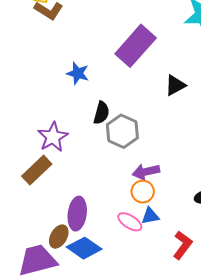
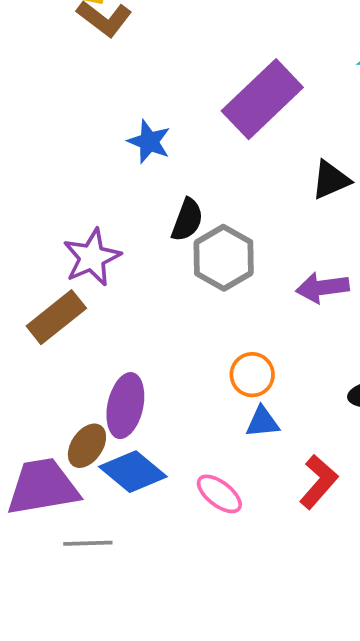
purple arrow: (146, 172) -> (322, 288), moved
pink ellipse: (130, 222) -> (219, 494), moved

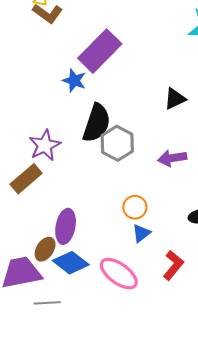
purple rectangle: (262, 99) -> (100, 51), moved
black semicircle: (187, 220) -> (97, 123), size x1.6
blue triangle: (262, 422) -> (141, 233), turned -30
pink ellipse: (219, 494) -> (119, 274), size x1.5

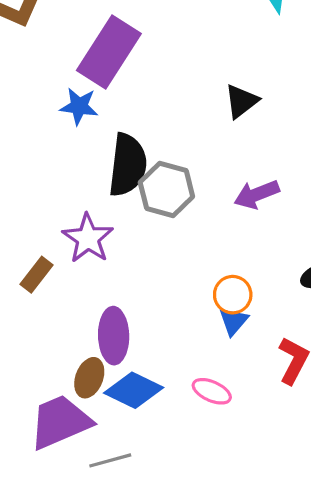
purple star: (45, 145) -> (88, 238), moved
brown rectangle: (26, 179) -> (37, 275), size x0.7
orange circle: (135, 207) -> (233, 295), moved
pink ellipse: (119, 274) -> (212, 391), size x0.6

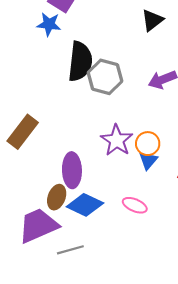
purple star: (88, 238) -> (117, 140), moved
brown rectangle: (37, 275) -> (23, 132), size x1.5

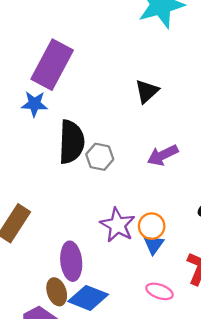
gray hexagon: (105, 77) -> (100, 157), size x0.7
brown ellipse: (57, 197) -> (57, 292), turned -35
pink ellipse: (135, 205) -> (160, 291), moved

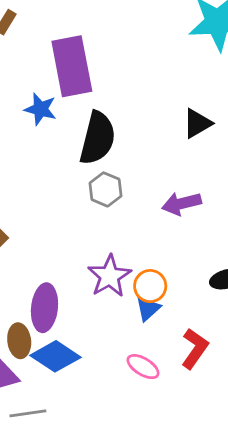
purple rectangle: (52, 65) -> (72, 66), turned -51
black triangle: (147, 91) -> (197, 123), moved
black semicircle: (71, 142) -> (97, 138), moved

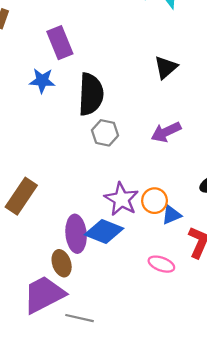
purple rectangle: (72, 66) -> (60, 43), size x0.7
blue triangle: (148, 309) -> (172, 215), moved, turned 30
blue diamond: (55, 356) -> (104, 231), moved
gray line: (28, 413) -> (80, 318), turned 32

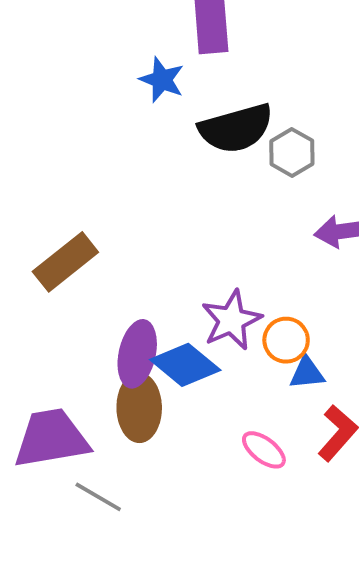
black semicircle: (91, 94) -> (236, 128), turned 54
gray hexagon: (105, 133) -> (292, 152), moved
brown ellipse: (62, 263) -> (139, 408), moved, size x1.4

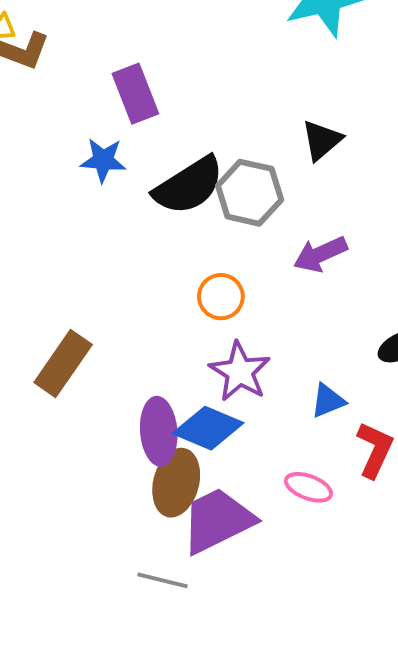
gray hexagon: (292, 152) -> (250, 193), size x1.4
orange circle: (286, 340) -> (221, 297), moved
brown ellipse: (139, 408) -> (176, 483), turned 32
purple trapezoid: (51, 438) -> (218, 520), moved

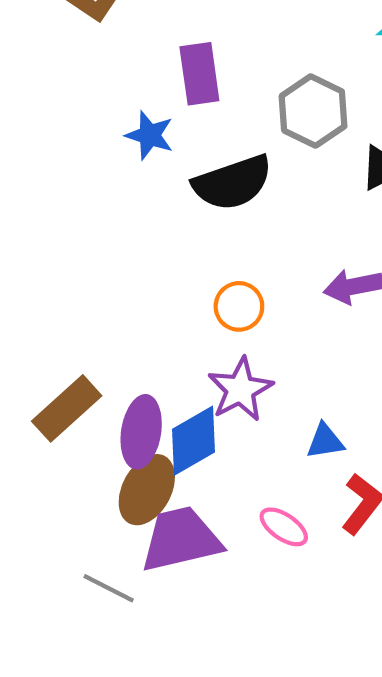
gray hexagon: (250, 193) -> (313, 111), moved
brown rectangle: (63, 364) -> (67, 408), moved
blue diamond: (208, 428) -> (193, 441), turned -66

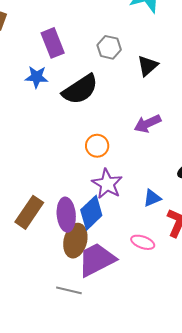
gray hexagon: (313, 111) -> (109, 47), size x0.7

